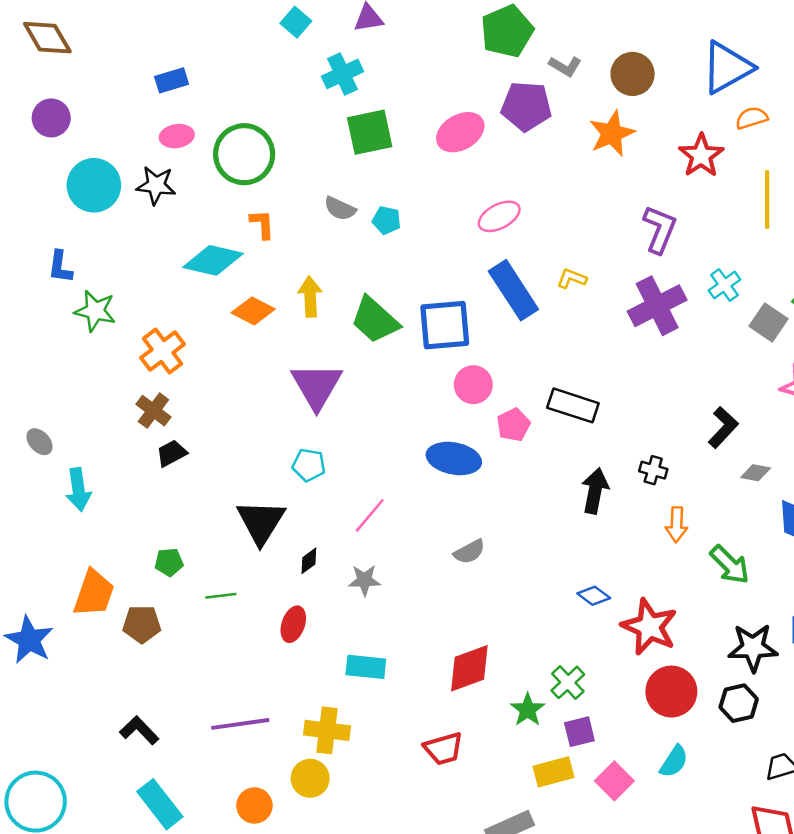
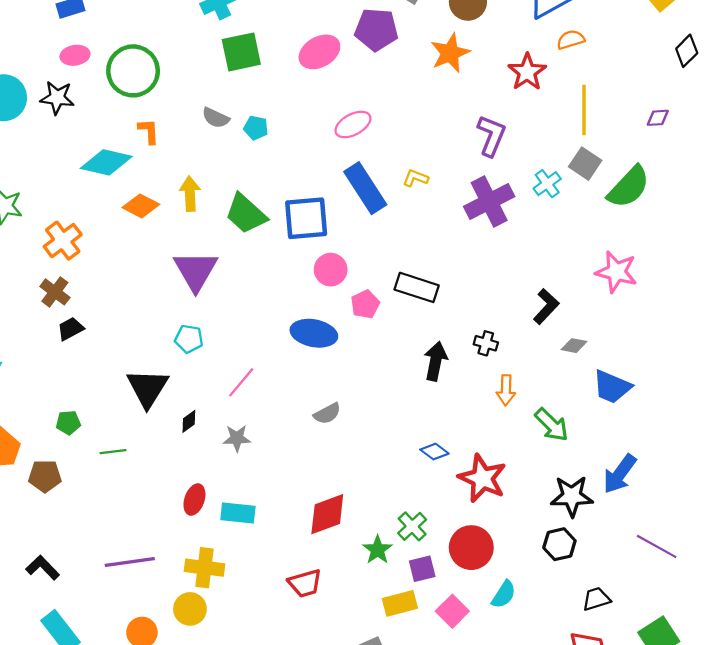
gray square: (768, 323) -> (585, 164), moved
red ellipse: (293, 624) -> (194, 500), moved
red circle: (671, 692) -> (471, 548), moved

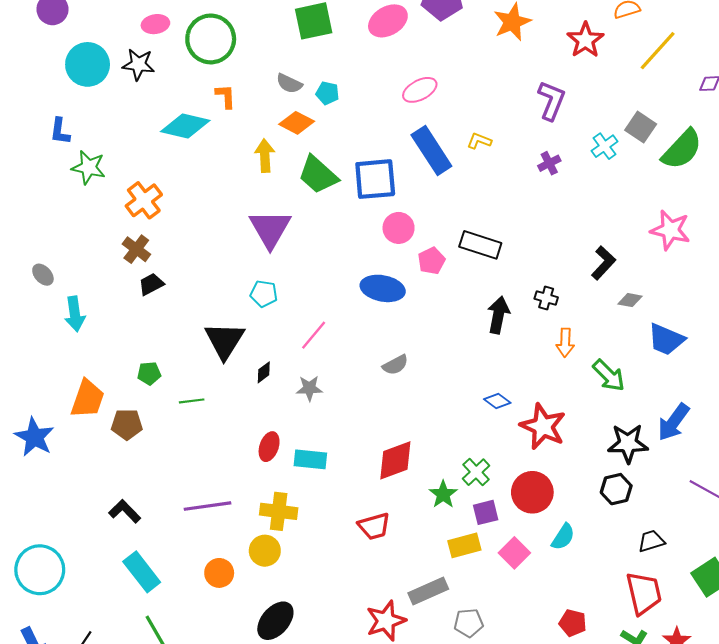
yellow line: (584, 110) -> (658, 51), moved, turned 42
purple cross: (489, 202) -> (549, 163), size x0.5
orange diamond: (141, 206) -> (297, 123), moved

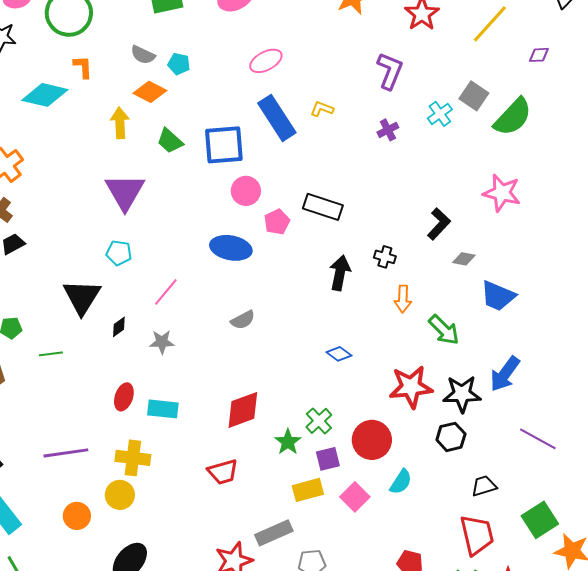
green trapezoid: (318, 175) -> (170, 141), size x0.7
red star: (543, 426) -> (411, 387), moved, turned -30

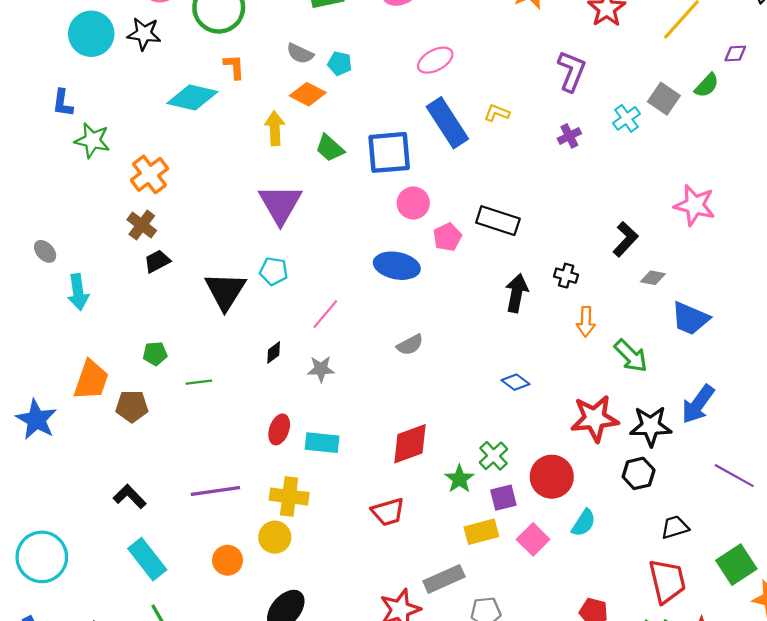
green semicircle: (513, 117) -> (707, 85), moved, size x0.6
black triangle: (82, 297) -> (225, 291), moved

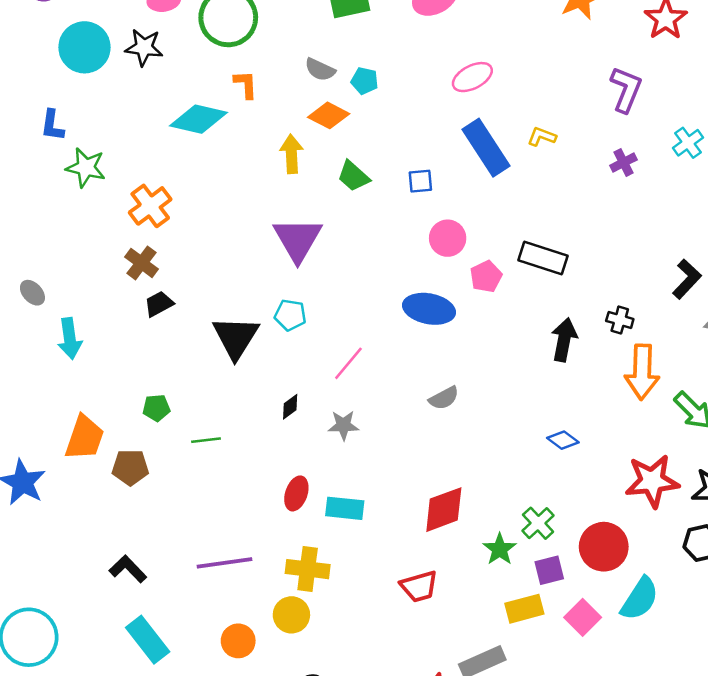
blue square: (389, 152) -> (420, 181), size x0.5
orange arrow: (586, 322) -> (642, 372), size x1.6
cyan semicircle: (584, 523) -> (640, 599), size x1.4

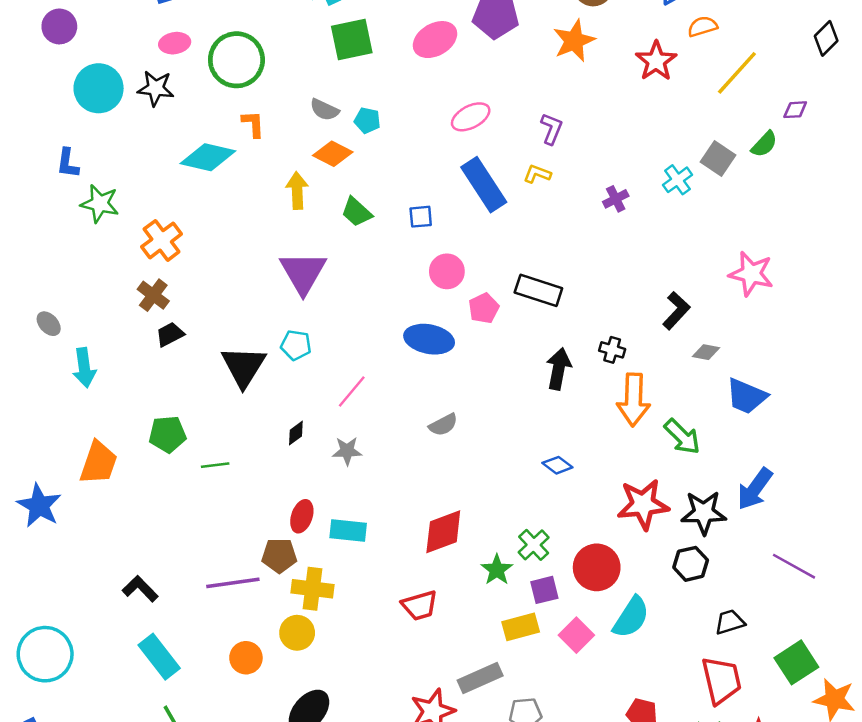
purple L-shape: (626, 89) -> (551, 129), moved, size x0.7
green pentagon: (156, 408) -> (168, 434), size x1.4
brown pentagon: (130, 467) -> (279, 555), moved

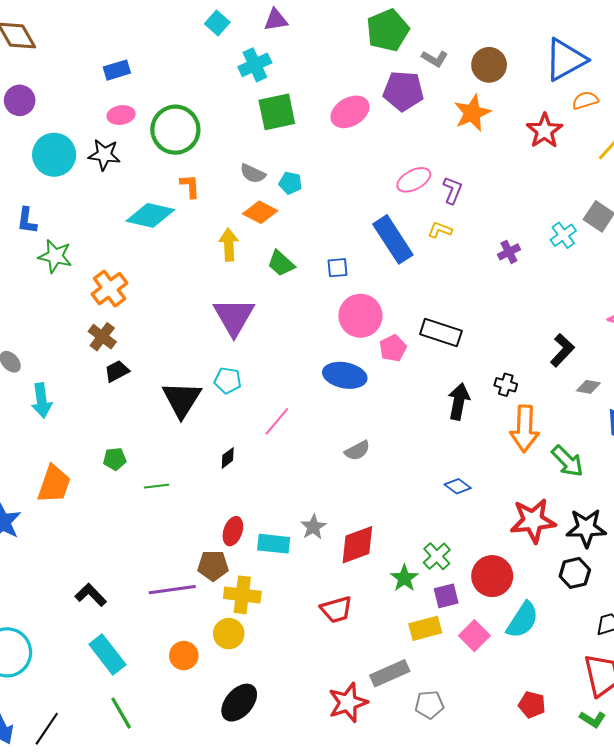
pink ellipse: (471, 117) -> (414, 180), moved
pink circle: (447, 271) -> (360, 316), size x1.4
green pentagon: (168, 434) -> (115, 459), size x0.7
gray star: (347, 451) -> (313, 527), moved, turned -30

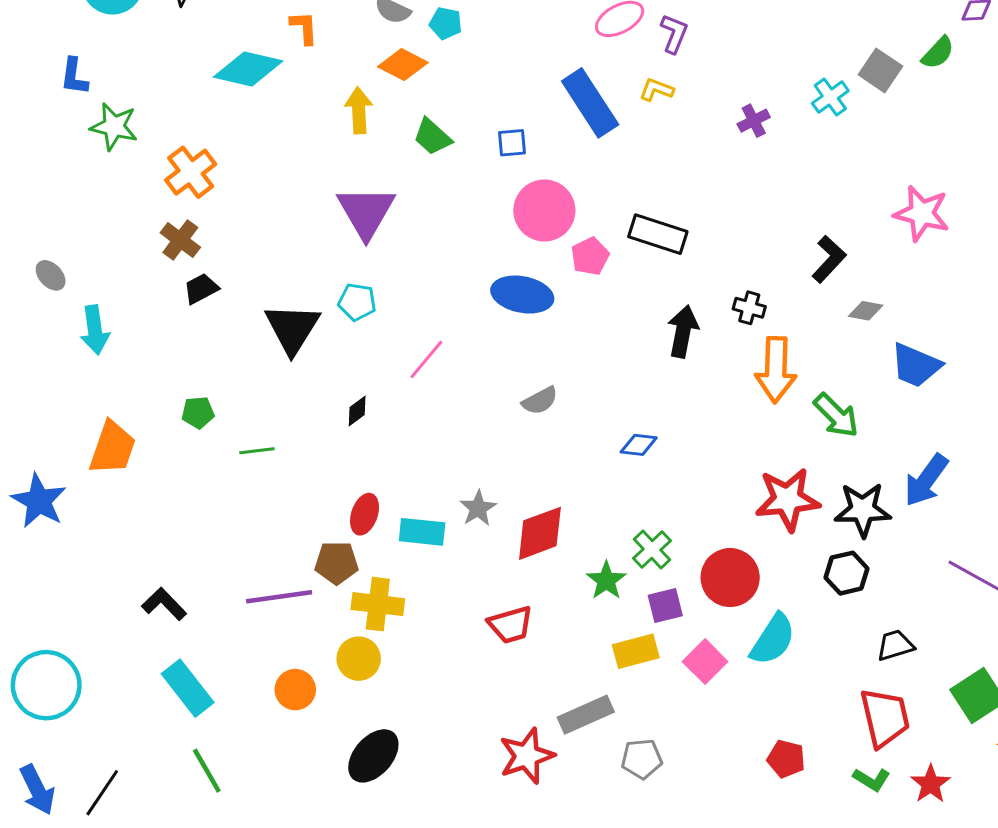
blue diamond: (458, 486) -> (639, 445), moved, turned -30

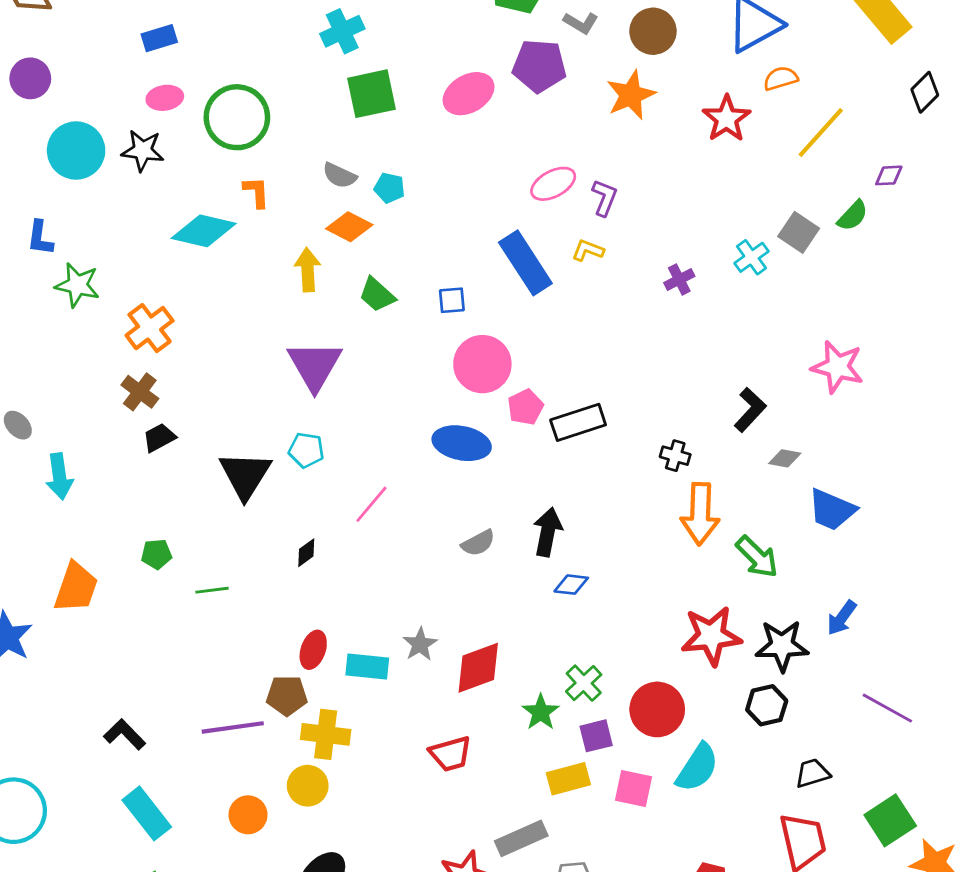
black rectangle: (658, 234) -> (578, 422), moved, turned -36
black arrow: (683, 331) -> (548, 532), moved
blue arrow: (926, 480) -> (842, 618), size x0.7
pink square: (705, 662) -> (634, 788), turned -33

